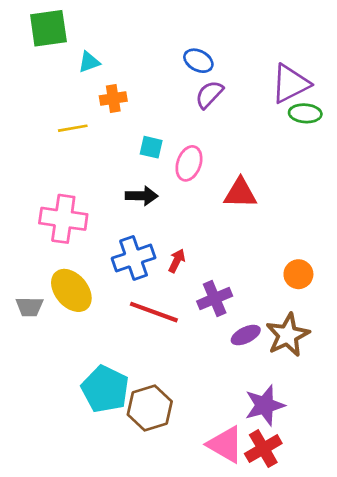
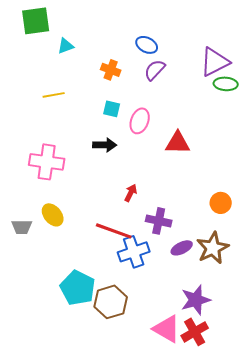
orange cross: (113, 99) -> (111, 70), moved, turned 30
blue cross: (134, 258) -> (134, 252), moved
yellow ellipse: (71, 290) -> (53, 215), size x0.7
purple cross: (215, 299) -> (159, 221), turned 35

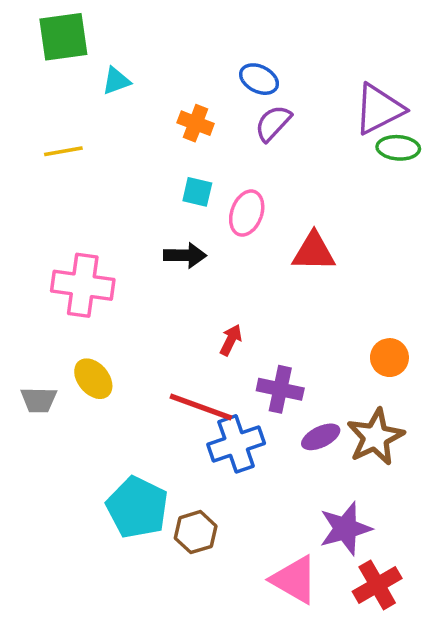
yellow line: (54, 95) -> (63, 151), moved
brown hexagon: (111, 302) -> (196, 532), size x0.7
red cross: (195, 332) -> (377, 585), moved

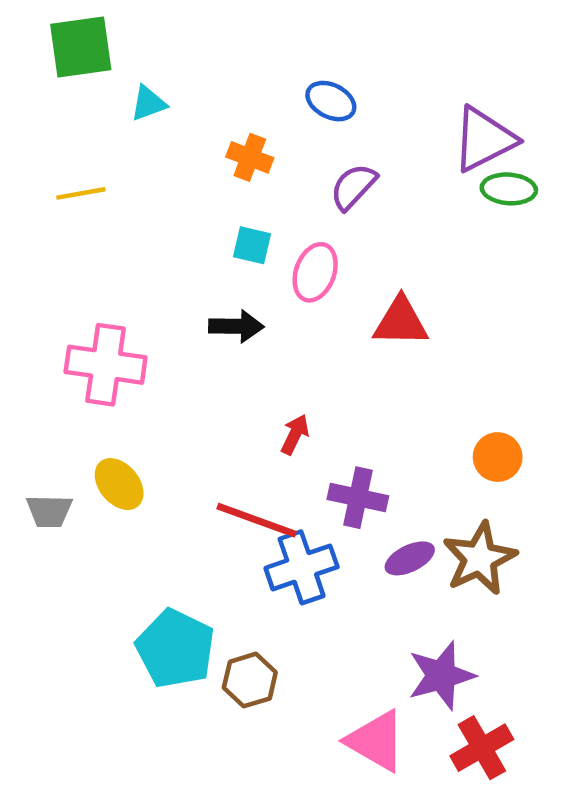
purple semicircle: (273, 123) -> (353, 187), moved

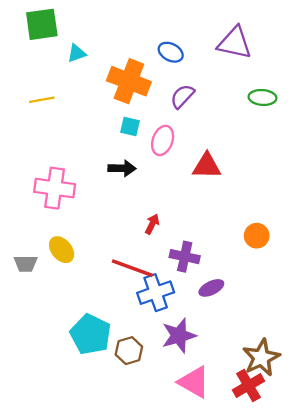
purple triangle: (484, 139) -> (235, 43), moved, turned 39
orange cross: (250, 157) -> (129, 81), size x1.8
brown star: (480, 558) -> (261, 358), moved
purple star: (441, 676) -> (179, 336), moved

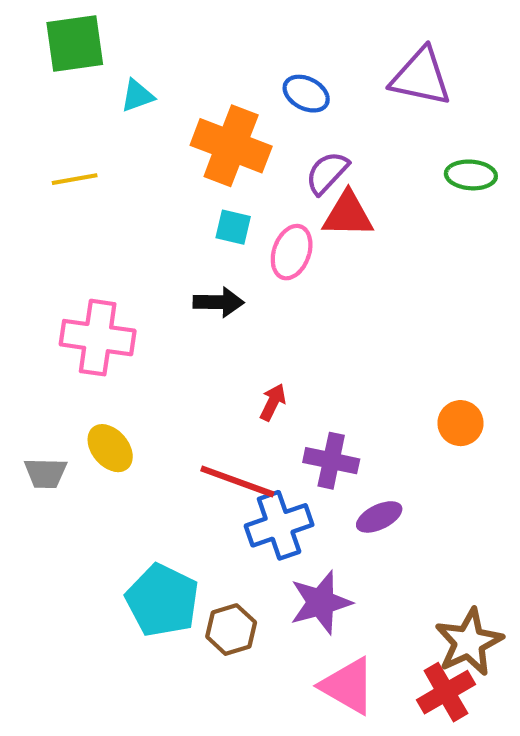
red triangle: (207, 166) -> (348, 215), moved

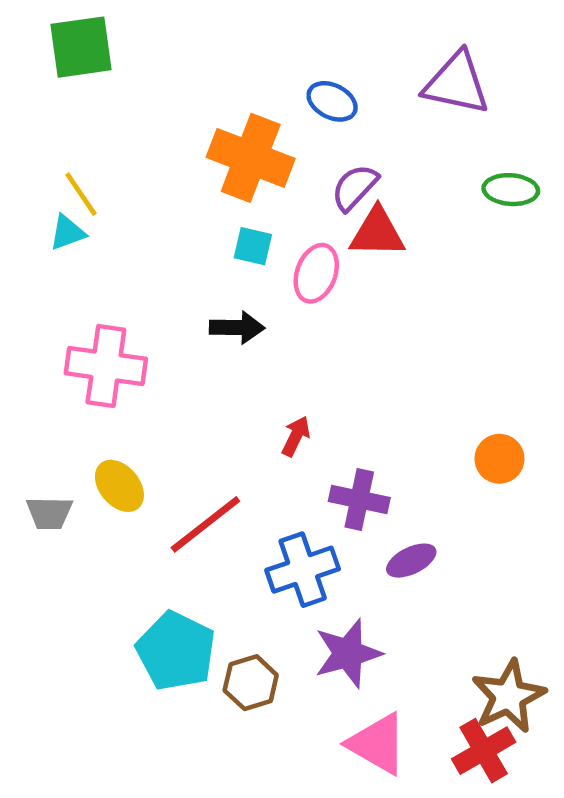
cyan triangle: (137, 96) -> (67, 233), moved
yellow line: (75, 179) -> (81, 194), turned 66
red line: (237, 481) -> (205, 524), moved, turned -58

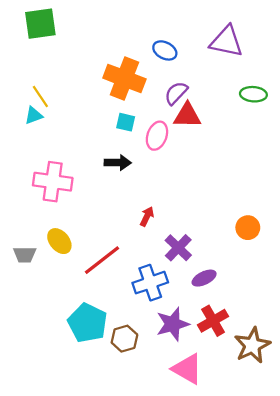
purple cross: (359, 499) -> (178, 248), turned 32
red cross: (484, 751) -> (213, 321), moved

